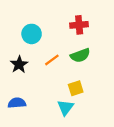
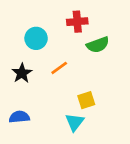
red cross: (79, 25) -> (77, 22), moved
green semicircle: (80, 55) -> (98, 45), moved

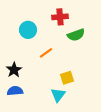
black star: (22, 73) -> (14, 70), moved

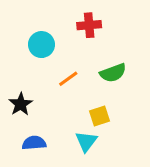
green semicircle: (76, 35) -> (113, 73), moved
blue semicircle: (15, 91) -> (34, 143), moved

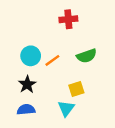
cyan circle: (41, 45) -> (31, 56), moved
black star: (21, 104) -> (27, 84), moved

